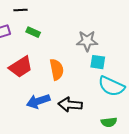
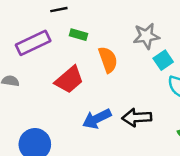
cyan square: (98, 62) -> (163, 60), turned -35
orange semicircle: (57, 69) -> (108, 60), moved

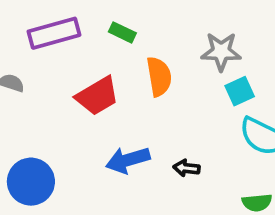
black arrow: (137, 117) -> (186, 168), size x0.6

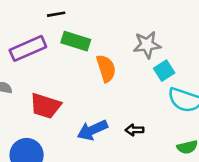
green rectangle: (122, 32) -> (76, 41), size x1.5
red trapezoid: (97, 96) -> (45, 106), moved, turned 56

